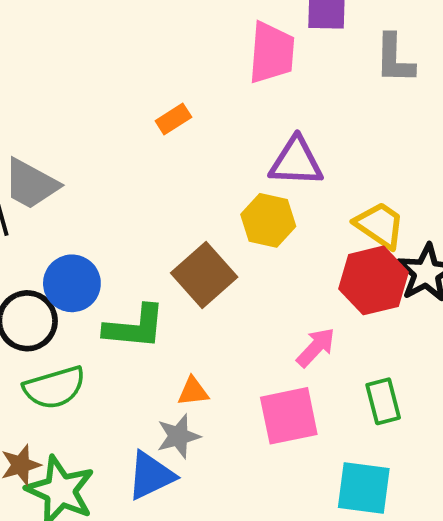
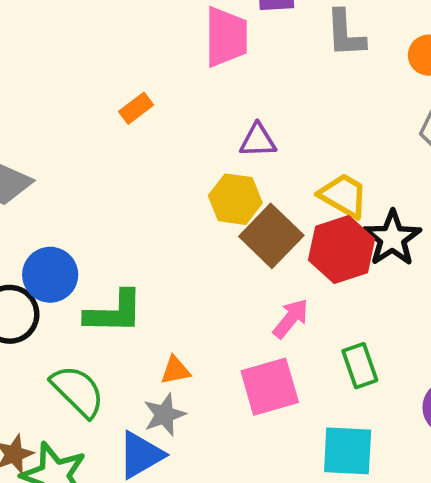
purple triangle: (296, 162) -> (258, 140), size x0.7
brown square: (204, 275) -> (271, 236), moved
green semicircle: (54, 388) -> (78, 391), moved, turned -114

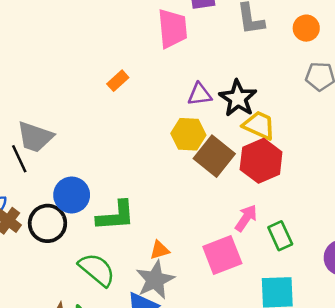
black star: (392, 238) -> (238, 98), moved
pink arrow: (291, 318) -> (246, 218), moved
gray star: (164, 415) -> (155, 280), size x1.4

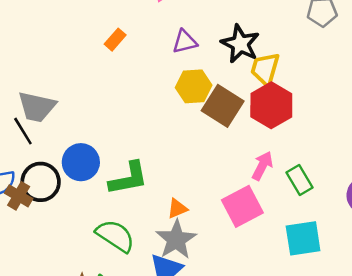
purple triangle: (200, 94) -> (185, 42), moved
yellow trapezoid: (259, 125) -> (265, 69), turned -92
black circle: (47, 223) -> (41, 182), moved

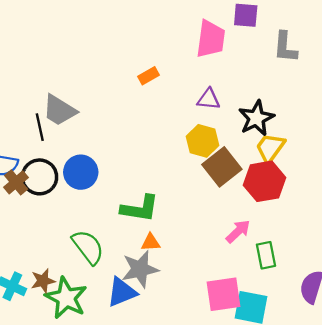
green L-shape: (129, 178) -> (140, 208), moved
pink square: (242, 206) -> (224, 294), moved

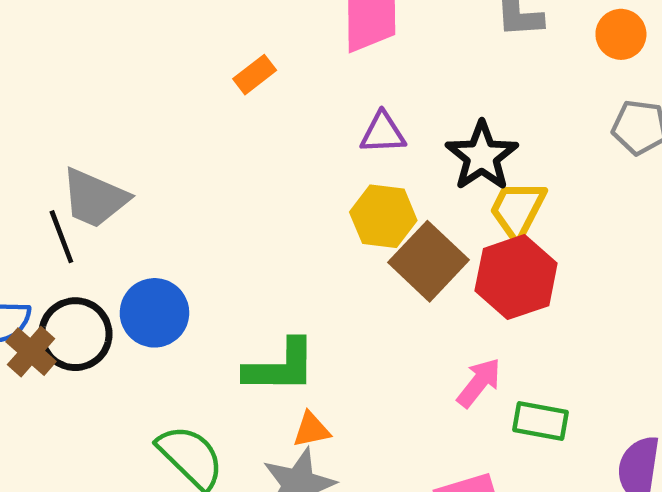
orange rectangle: (148, 76) -> (255, 75), moved
green rectangle: (266, 255) -> (541, 421), turned -60

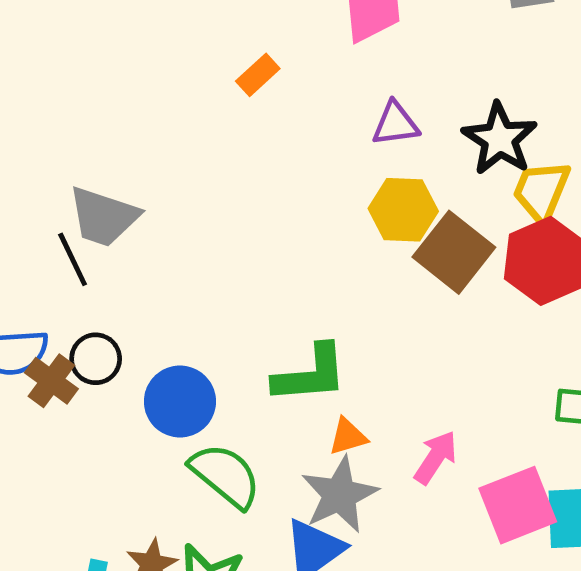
blue circle: (154, 313) -> (180, 401), moved
black circle: (75, 334) -> (96, 359), size x0.7
pink arrow: (479, 383) -> (436, 457), moved

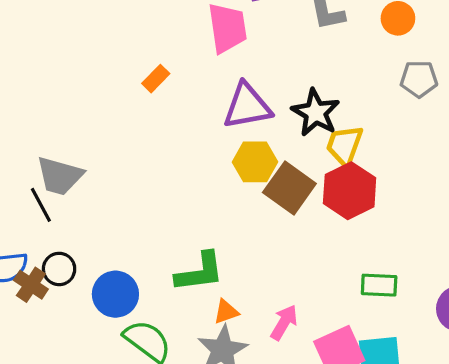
purple triangle: (395, 124) -> (247, 106), size x1.6

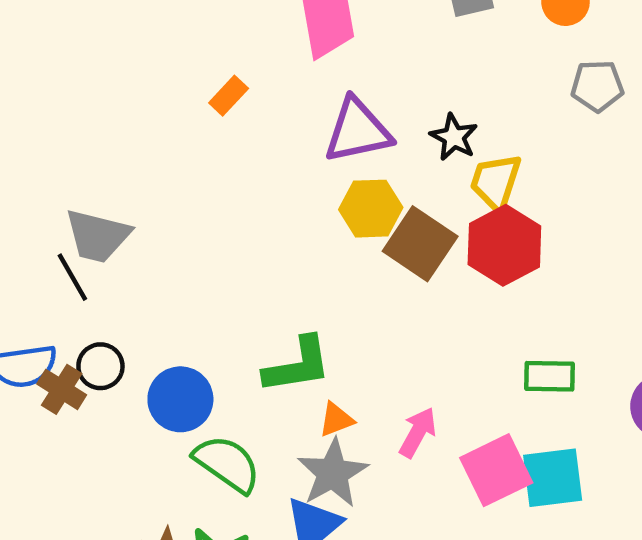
black star: (316, 113) -> (454, 137), size x0.7

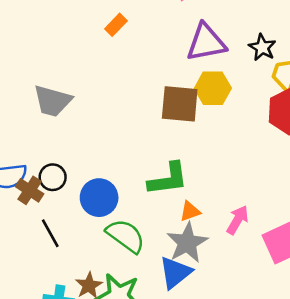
orange rectangle: (229, 96) -> (116, 25), moved
brown square: (420, 244) -> (180, 104), moved, turned -30
black line: (72, 277) -> (50, 233), moved

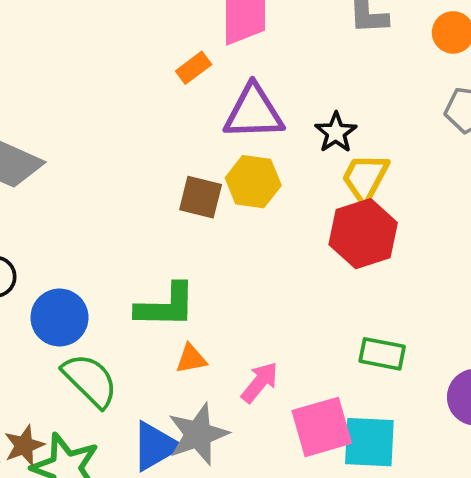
orange rectangle: (116, 25) -> (194, 68), moved
brown square: (180, 104) -> (201, 197), size x0.7
gray star: (187, 243) -> (198, 434), moved

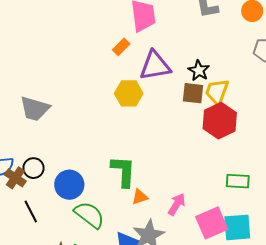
yellow hexagon: (253, 182) -> (129, 93), moved
brown square: (201, 197) -> (193, 93), moved
green L-shape: (166, 306) -> (123, 171), turned -80

